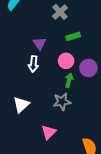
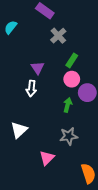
green rectangle: (73, 36) -> (72, 60), turned -40
pink circle: (66, 61) -> (72, 79), moved
gray star: (62, 102) -> (69, 136), moved

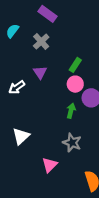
gray cross: (58, 36) -> (41, 41), moved
white arrow: (31, 88) -> (17, 87), moved, turned 49
gray star: (69, 136) -> (72, 143), turned 30

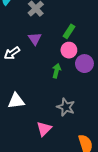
green arrow: (71, 111) -> (56, 71), moved
white triangle: (21, 136) -> (16, 101), turned 36

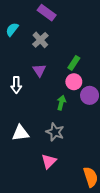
white arrow: (12, 53) -> (16, 85), turned -56
gray star: (66, 107) -> (55, 132), moved

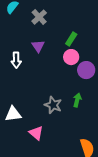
green arrow: (61, 103) -> (77, 100), moved
white triangle: (20, 133) -> (13, 114), moved
pink triangle: (49, 161) -> (36, 133), moved, turned -35

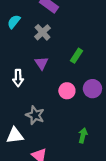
pink circle: (71, 57) -> (67, 91), moved
green arrow: (77, 100) -> (83, 135), moved
gray star: (53, 105) -> (35, 115), moved

